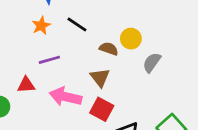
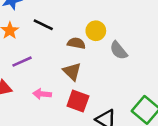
gray semicircle: (152, 62) -> (119, 50), turned -66
pink arrow: (65, 97) -> (42, 94), size x0.6

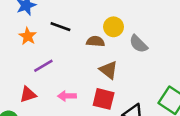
brown triangle: (72, 71) -> (109, 70), moved

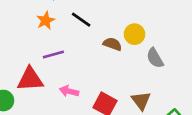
brown triangle: (109, 70) -> (141, 101), moved
red triangle: (28, 94) -> (30, 79), size x1.5

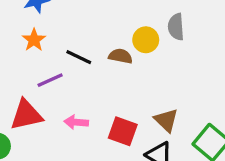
black line: (81, 20) -> (79, 57), moved
gray semicircle: (155, 58) -> (176, 27), moved, turned 35

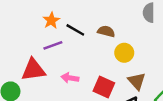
orange star: (34, 40) -> (51, 20), moved
yellow circle: (146, 40) -> (124, 53), moved

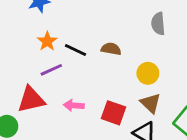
yellow circle: (124, 53) -> (148, 73), moved

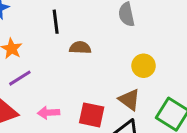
black line: (76, 50) -> (56, 22), moved, turned 65
yellow circle: (148, 73) -> (144, 66), moved

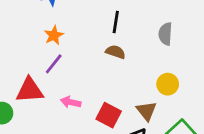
black line: (56, 22) -> (116, 22), moved
purple line: (20, 78) -> (54, 64), turned -35

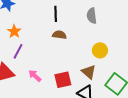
pink arrow: (71, 102) -> (35, 76), turned 40
red square: (109, 115) -> (63, 80), turned -30

